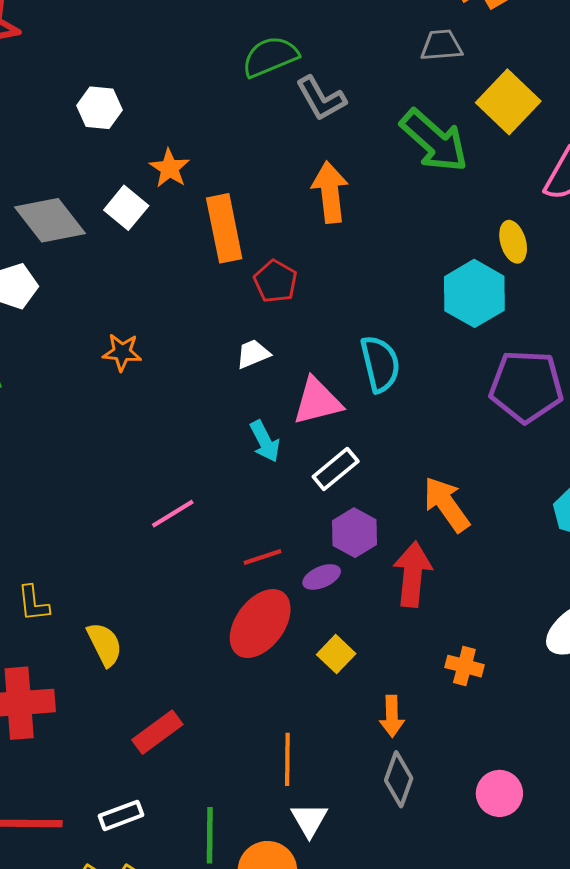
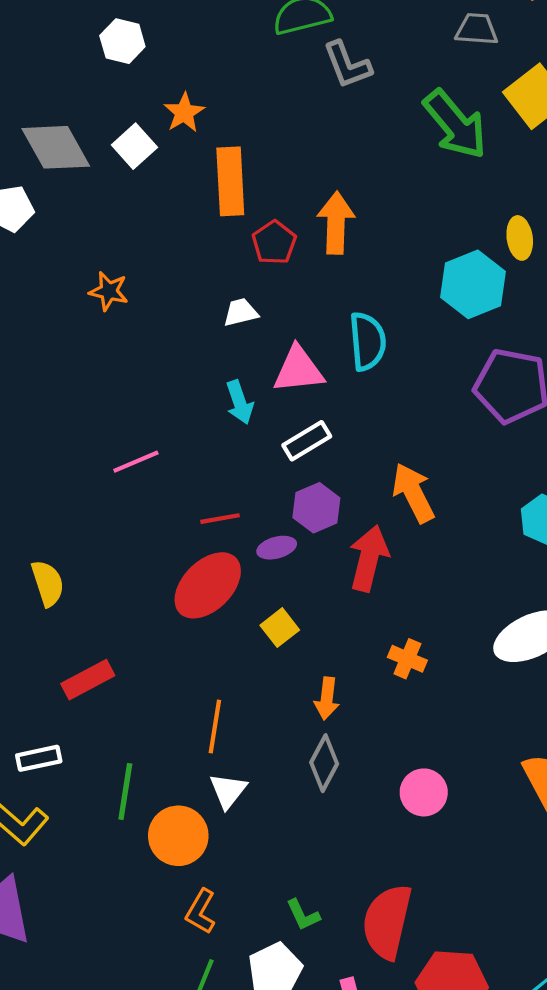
orange arrow: (330, 192) -> (336, 223), moved

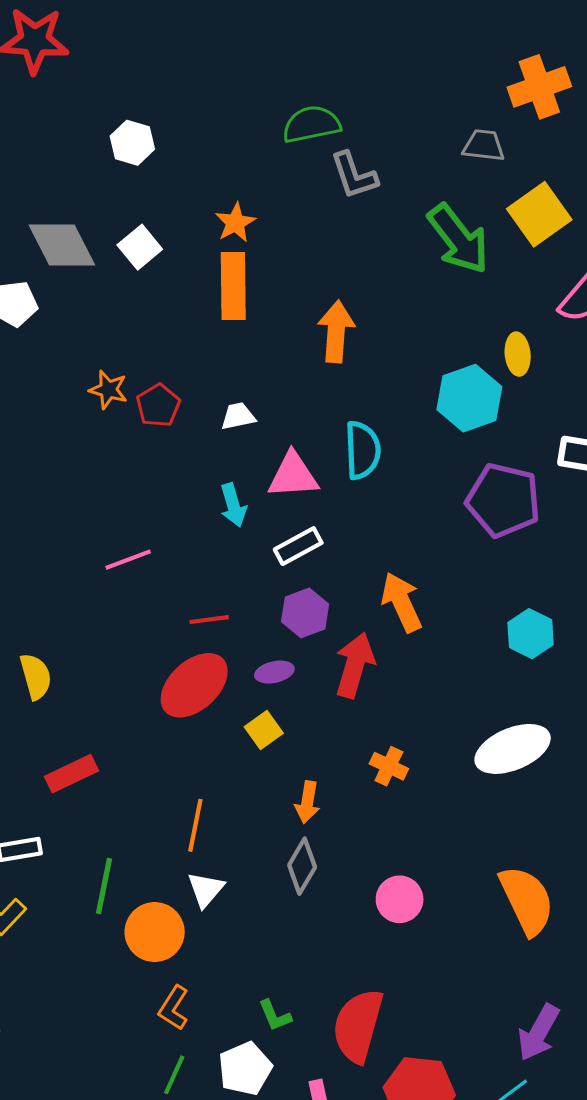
orange star: (184, 113) -> (235, 223), moved
red pentagon: (274, 243) -> (158, 405), moved
purple ellipse: (277, 548) -> (274, 672), moved

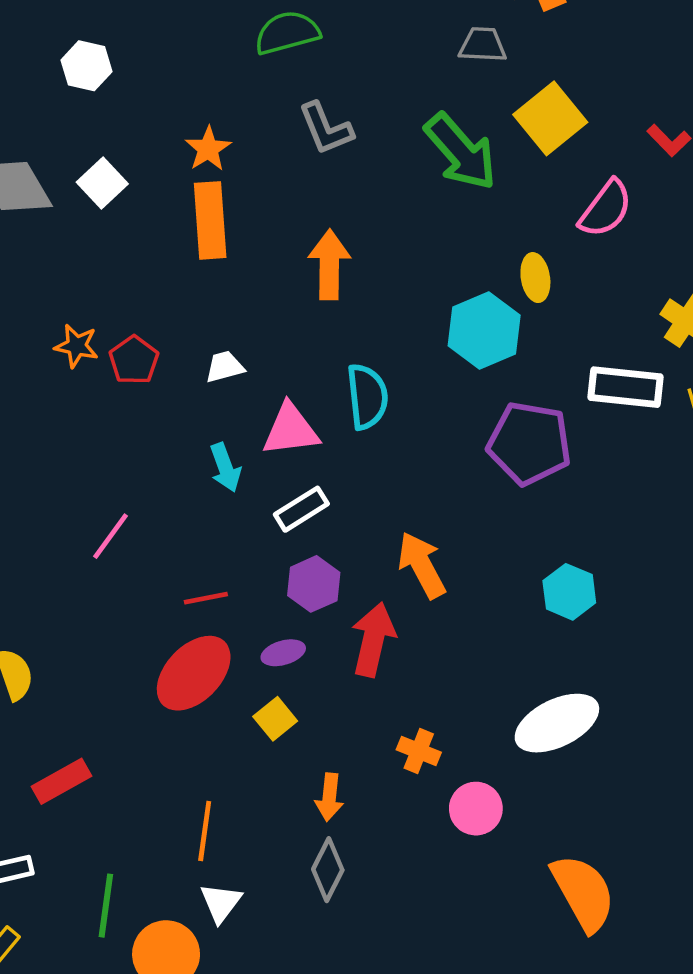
gray L-shape: (354, 175) -> (326, 128), moved
pink line: (128, 560) -> (111, 536), turned -30
pink circle: (400, 899) -> (476, 809), moved

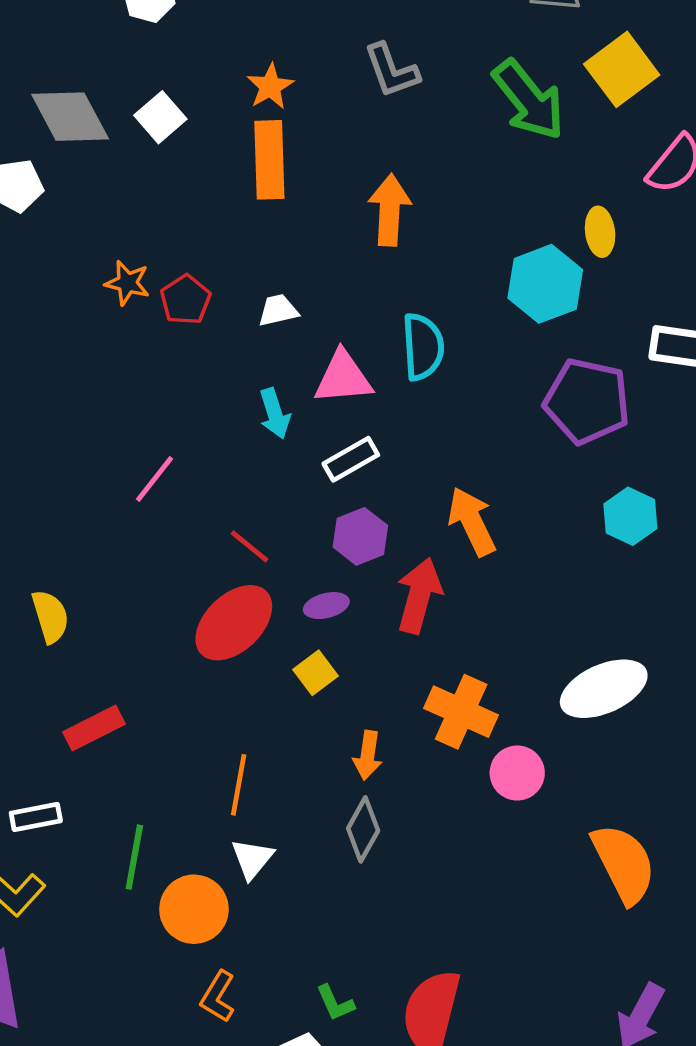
cyan hexagon: (569, 592) -> (630, 516), moved
red line: (206, 598) -> (249, 546), turned 48
orange cross: (419, 751) -> (461, 712), size x1.6

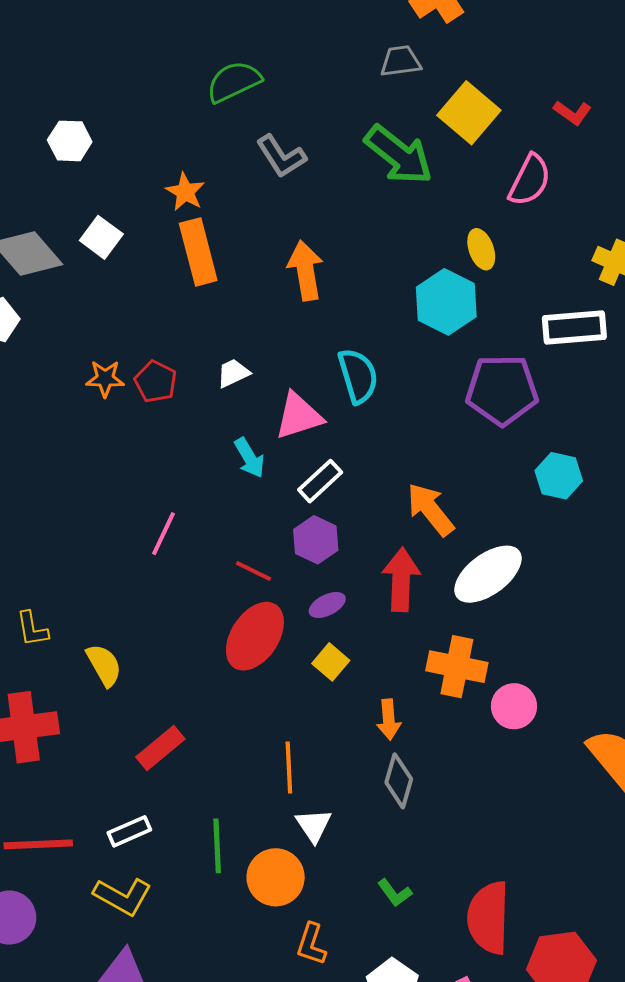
purple hexagon: (360, 536) -> (316, 540), moved
white ellipse: (604, 689) -> (488, 574), moved
green L-shape: (335, 1003) -> (395, 893), moved

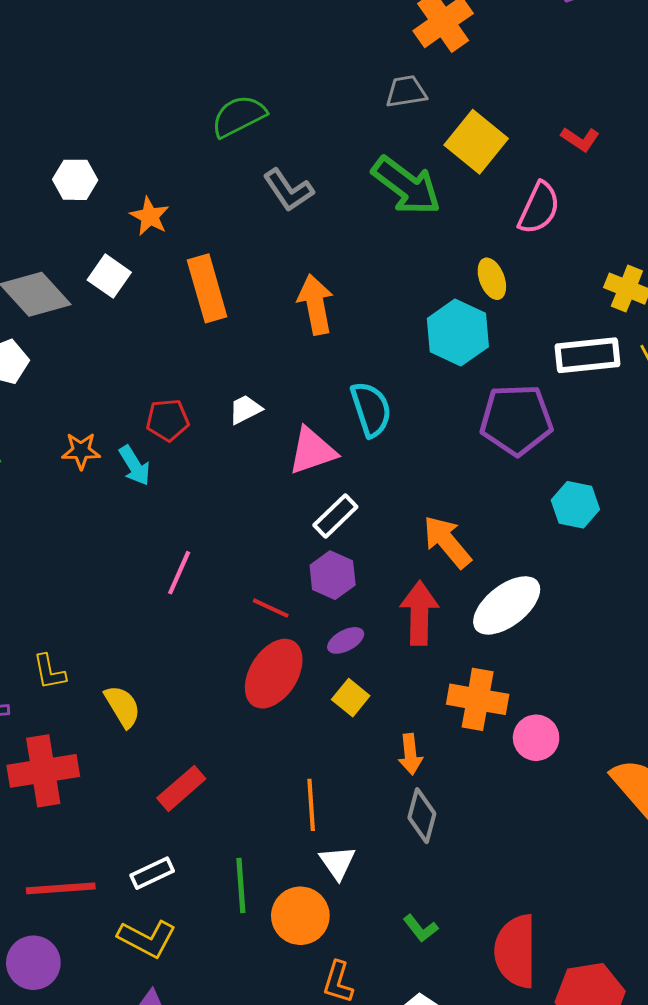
orange star: (185, 192) -> (150, 216), moved
orange star: (105, 379) -> (81, 451), moved
red pentagon: (156, 382) -> (167, 420), turned -30
cyan arrow: (249, 458) -> (135, 466), moved

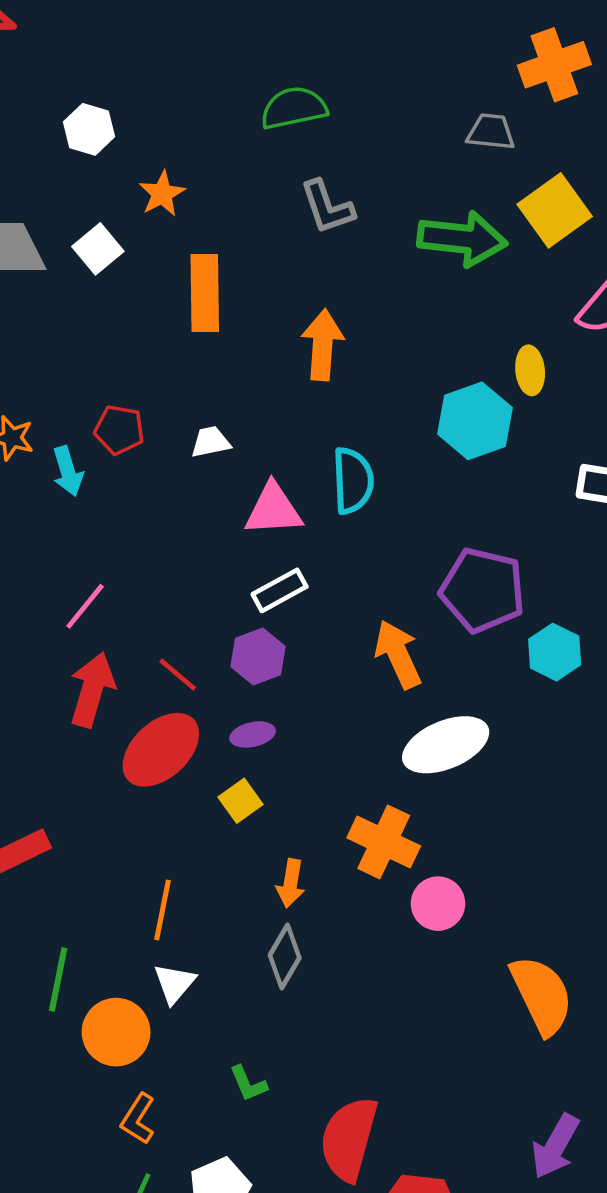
green arrow: (406, 186) -> (462, 239), turned -46
purple pentagon: (516, 420) -> (483, 590), moved
red arrow: (419, 613) -> (92, 690), moved

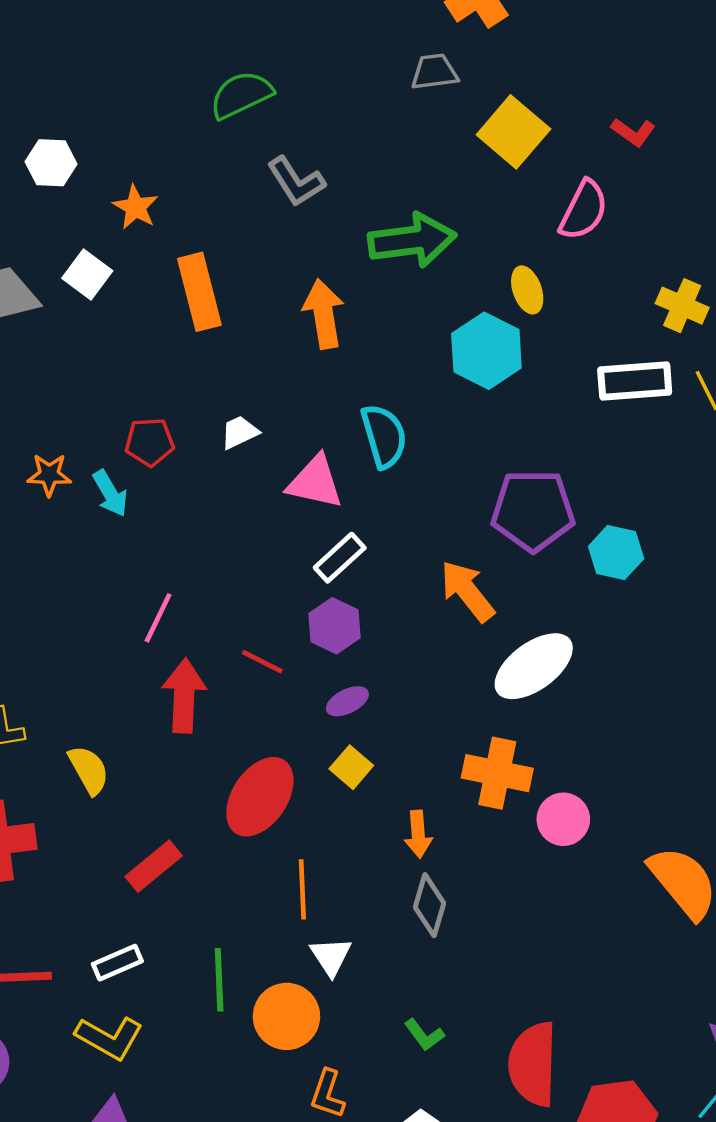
green arrow: (462, 239) -> (412, 240), moved
pink triangle: (273, 510) -> (315, 482), turned 30
red ellipse: (161, 750) -> (260, 797), moved

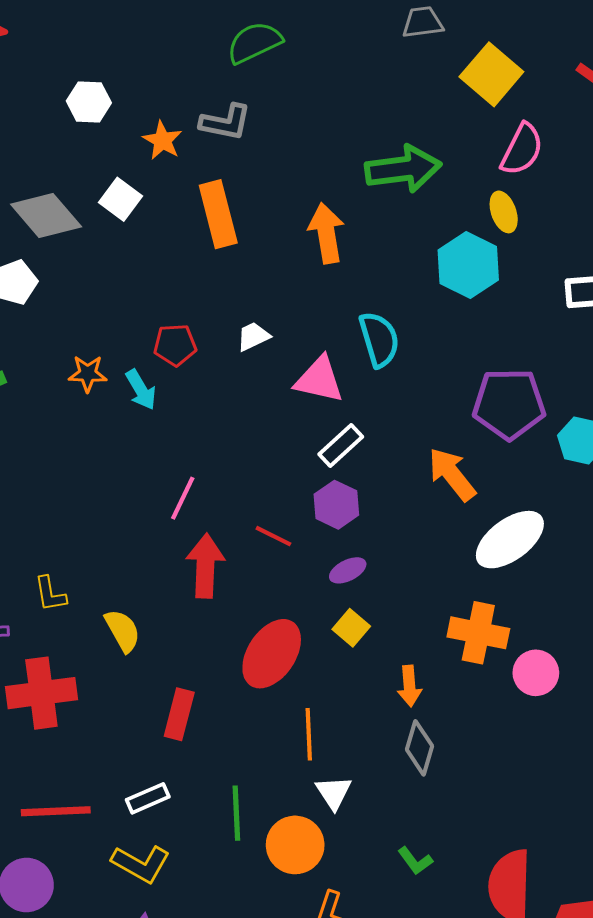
gray L-shape: (296, 182) -> (226, 122), moved, turned -46
pink semicircle: (584, 210) -> (522, 149), moved
red rectangle: (154, 866) -> (179, 714), turned -36

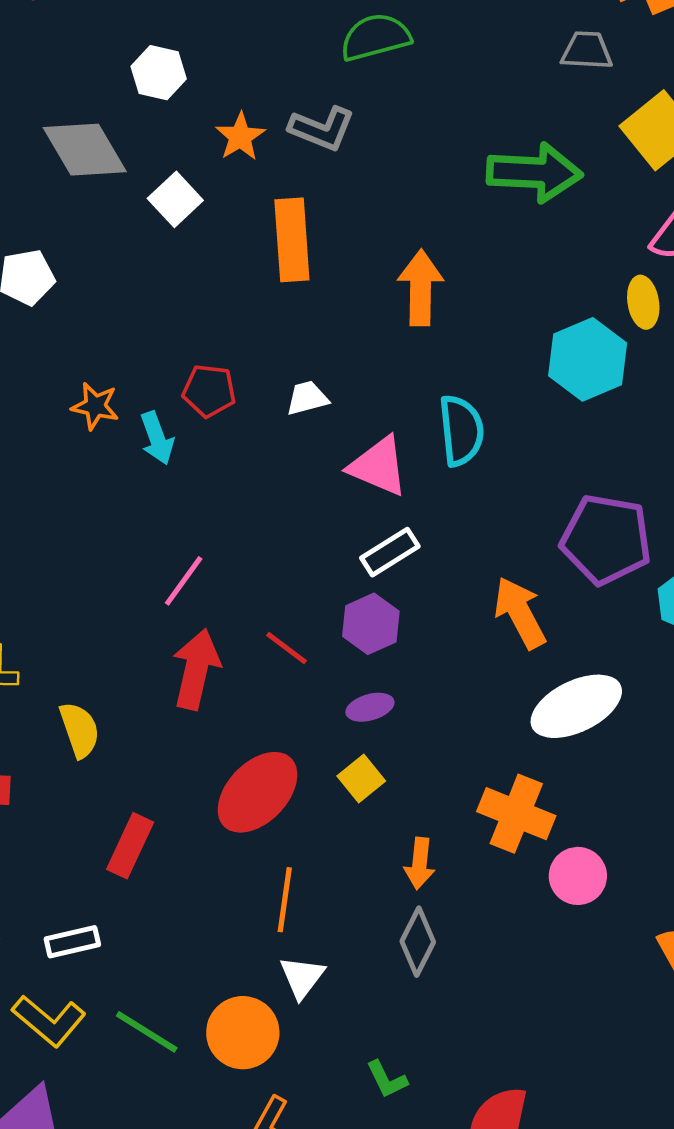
green arrow: (403, 169) -> (534, 172), moved
gray diamond: (46, 215) -> (85, 150), moved
green line: (236, 813) -> (147, 1032), moved, turned -66

